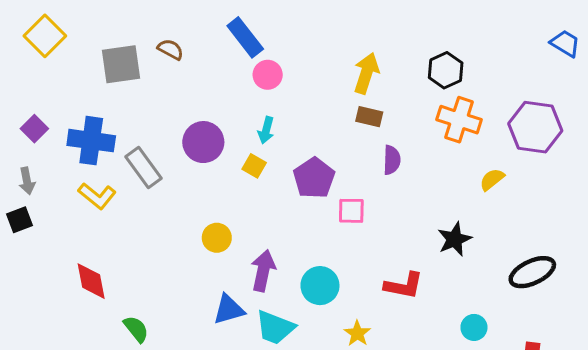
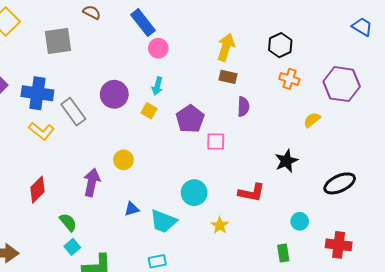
brown semicircle: (170, 49) -> (92, 12), moved
orange cross: (459, 120) -> (289, 79), size x0.7
purple arrow: (263, 271) -> (92, 182), moved
red diamond: (91, 281) -> (37, 190), turned 56
blue triangle: (229, 310) -> (132, 209), size x0.7

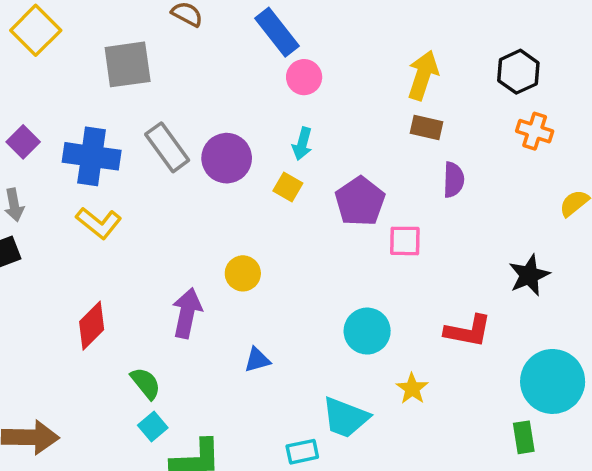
gray rectangle: (73, 112) -> (167, 147), moved
cyan trapezoid: (163, 221) -> (345, 417), moved
cyan circle: (300, 221) -> (553, 381), size x2.0

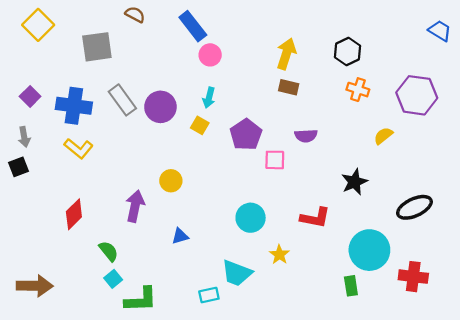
purple semicircle: (454, 180) -> (306, 136), moved, turned 85

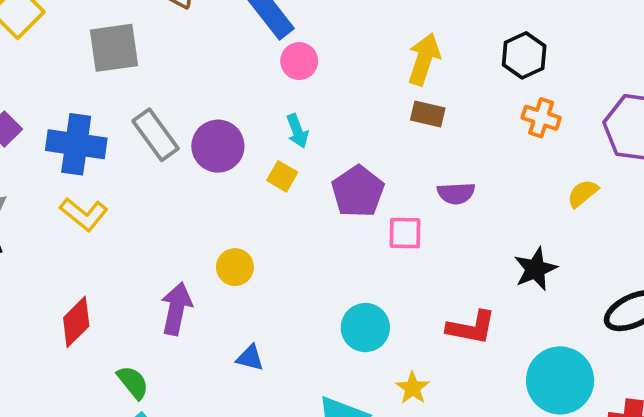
cyan arrow: (209, 98) -> (297, 131), turned -36
blue triangle: (180, 236) -> (250, 358), turned 30

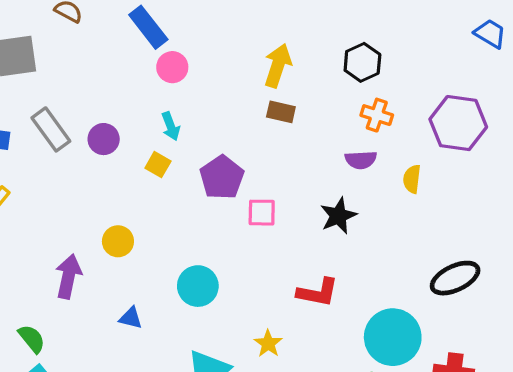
purple circle: (218, 146) -> (104, 139), size x0.7
purple semicircle: (456, 193) -> (361, 160), moved
yellow semicircle: (583, 193) -> (412, 179), turned -44
black star: (535, 269) -> (338, 216), moved
cyan circle: (365, 328) -> (198, 286), moved

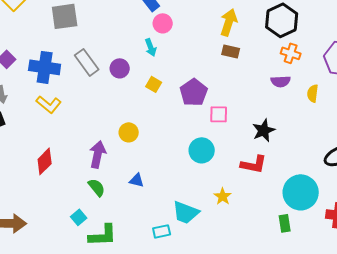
black hexagon: (362, 62) -> (282, 20), size x1.4
cyan arrow: (171, 126) -> (151, 47), moved
black star: (338, 216) -> (264, 130), moved
cyan circle: (198, 286) -> (202, 150), moved
green semicircle: (32, 339) -> (97, 187), moved

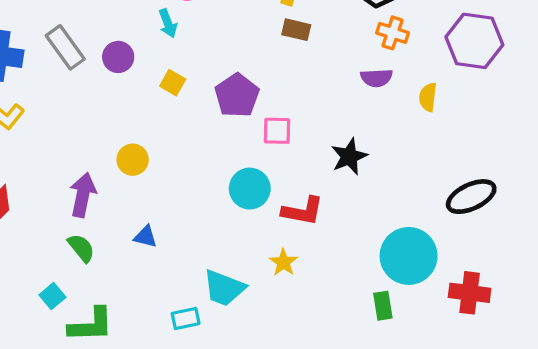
red L-shape: (254, 164) -> (303, 211), moved

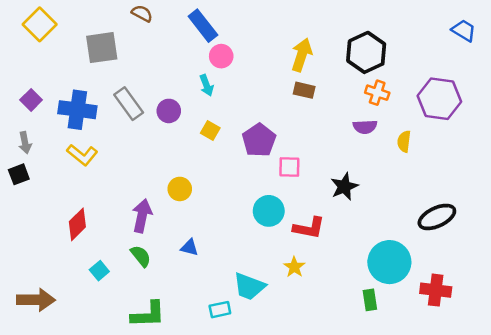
cyan square: (52, 296) -> (99, 271), moved

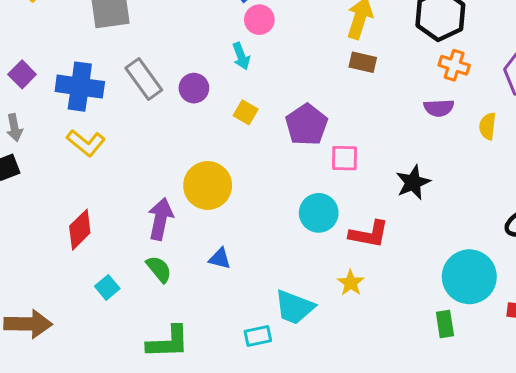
yellow circle: (180, 189) -> (208, 185), size x1.6

